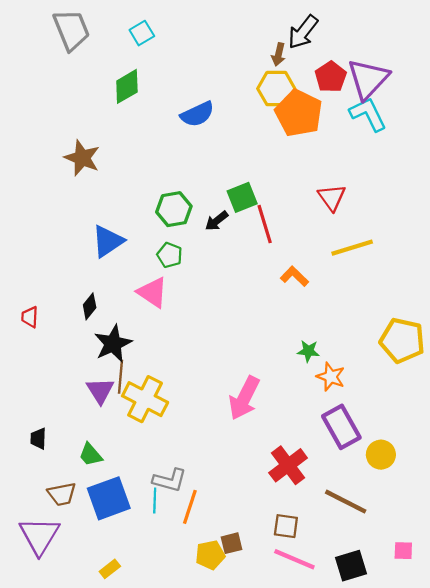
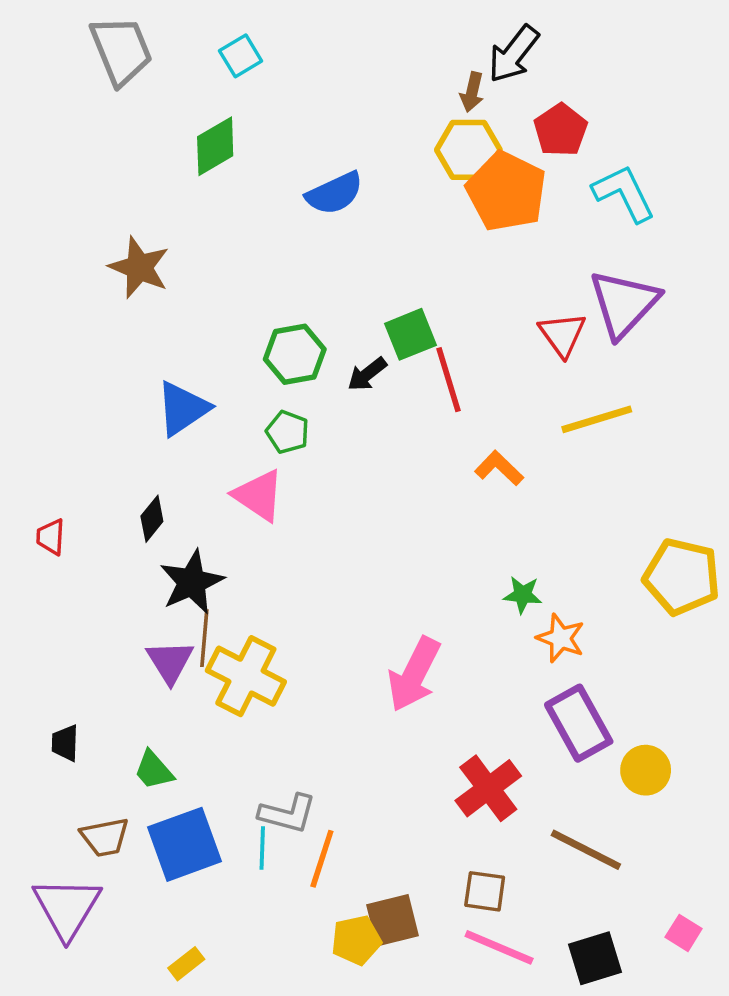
purple triangle: (368, 79) -> (624, 304), moved
brown square: (231, 543) -> (392, 920), size x1.4
pink square: (403, 551) -> (684, 933), turned 30

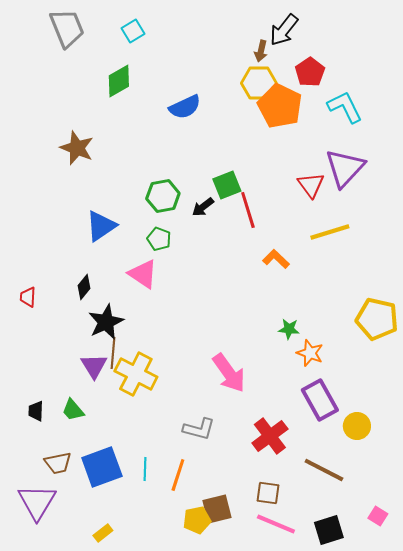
pink arrow: (414, 674) -> (229, 373), turned -63
green trapezoid: (154, 770) -> (73, 410), moved
gray L-shape: (288, 814) -> (199, 429), moved

